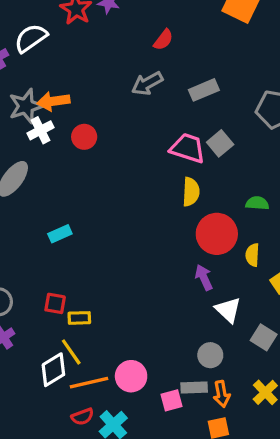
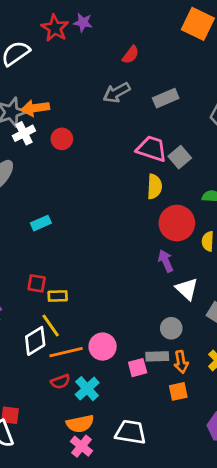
gray square: (220, 143) -> (180, 157), moved

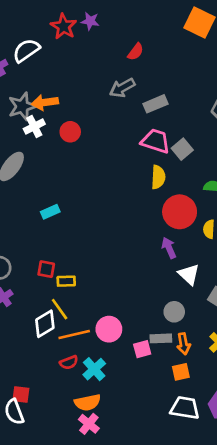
gray rectangle: (166, 98) -> (156, 104), moved
white trapezoid: (131, 432) -> (185, 408), moved

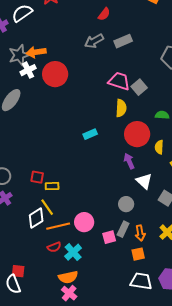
gray rectangle: (156, 104) -> (123, 41), moved
red circle: (70, 132) -> (55, 74), size x1.6
cyan rectangle: (50, 212) -> (90, 134), moved
gray circle: (174, 312) -> (126, 204), moved
gray rectangle: (161, 338) -> (123, 229), turned -63

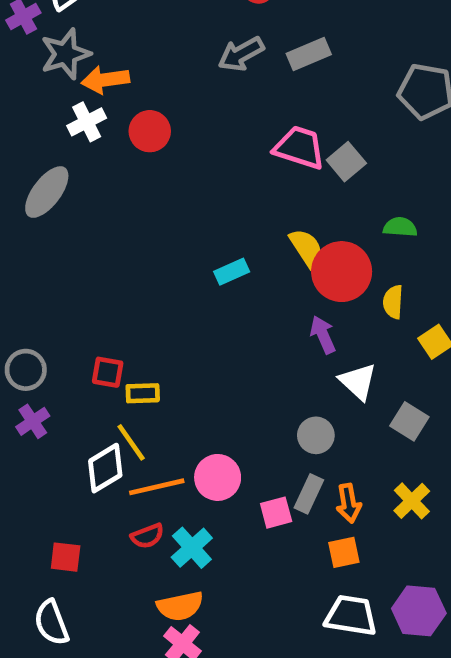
gray star: (19, 55) -> (66, 54), moved
red circle: (55, 74) -> (150, 131), size x0.7
yellow semicircle: (121, 108) -> (307, 248), moved, turned -36
red square: (18, 271) -> (66, 557), moved

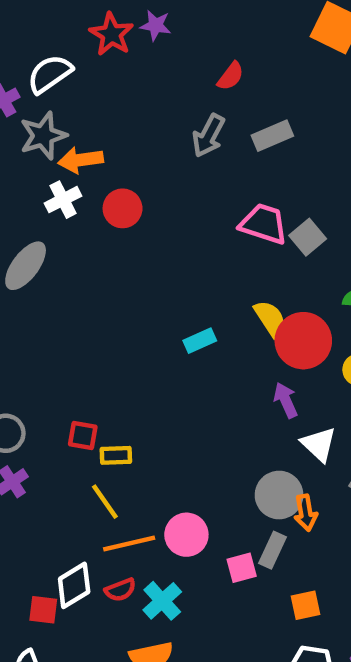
gray arrow: (241, 54) -> (209, 136), turned -33
gray circle: (316, 435) -> (279, 495), size x1.4
white diamond: (105, 468) -> (74, 585), moved
orange arrow: (349, 503) -> (306, 513), moved

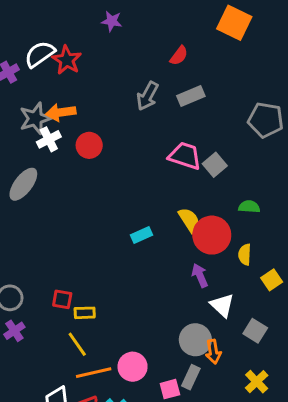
red star: (111, 34) -> (67, 60), moved
red semicircle: (231, 76) -> (179, 56), moved
gray star: (43, 136) -> (35, 118), moved

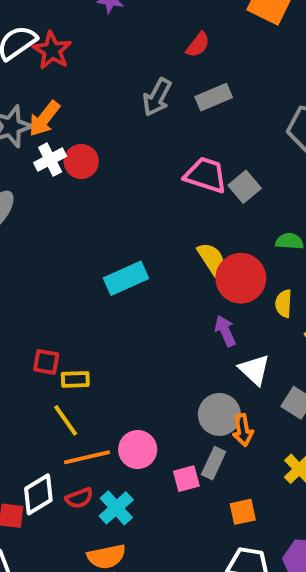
orange arrow: (61, 112) -> (44, 119), turned -44
white cross: (49, 139) -> (50, 160), moved
cyan rectangle: (142, 235) -> (126, 278), moved, size x1.5

